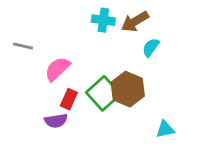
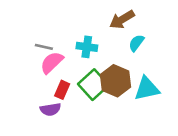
cyan cross: (103, 20) -> (87, 47), moved
gray line: (23, 46) -> (44, 47), moved
cyan triangle: (165, 129) -> (147, 89), moved, size x1.5

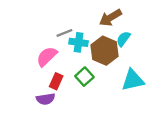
gray line: (44, 47) -> (64, 33), moved, turned -35
brown hexagon: (116, 81) -> (104, 51), moved
green square: (93, 85) -> (84, 77), size x0.7

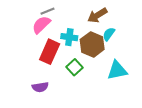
gray line: (64, 33) -> (47, 11), moved
pink semicircle: (47, 57) -> (41, 25), moved
red rectangle: (56, 81) -> (50, 52), moved, size x1.6

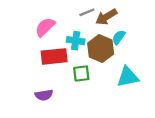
gray line: (47, 11) -> (87, 12), moved
red rectangle: (50, 52) -> (54, 56), turned 60
green square: (74, 67) -> (81, 73), turned 35

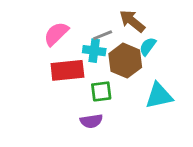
gray line: (87, 12) -> (103, 35), moved
brown arrow: (106, 17) -> (132, 21), turned 70
purple semicircle: (44, 95) -> (91, 121), moved

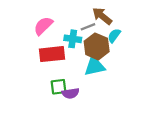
gray line: (103, 35) -> (88, 27), moved
green square: (101, 91) -> (59, 87), moved
cyan triangle: (159, 96) -> (94, 66), moved

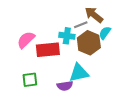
pink semicircle: (43, 26) -> (26, 40), moved
cyan triangle: (94, 66) -> (79, 73), moved
green square: (59, 87) -> (30, 80), moved

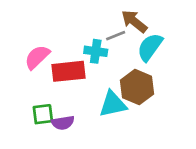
cyan semicircle: (105, 33) -> (150, 47), size x1.5
brown hexagon: (89, 43) -> (137, 87), moved
purple semicircle: (65, 86) -> (63, 123), moved

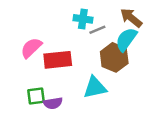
brown arrow: (134, 21) -> (131, 18), moved
cyan cross: (96, 51) -> (83, 19), moved
brown hexagon: (137, 87) -> (114, 57), moved

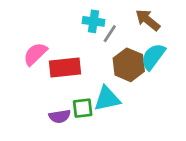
gray line: (97, 30) -> (110, 34), turned -35
cyan semicircle: (126, 39) -> (153, 57), moved
green square: (36, 96) -> (83, 108), moved

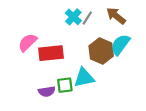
cyan cross: (93, 21) -> (73, 17), turned 35
gray line: (110, 34) -> (87, 18), moved

